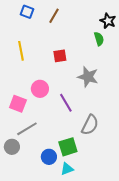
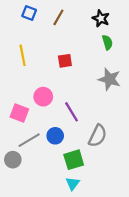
black star: (108, 21) -> (101, 18), moved
gray star: (88, 77) -> (110, 79), moved
blue circle: (49, 157) -> (55, 136), moved
cyan triangle: (67, 169) -> (73, 184), turned -32

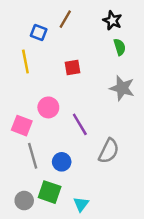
blue square: (29, 13) -> (39, 33), moved
blue circle: (55, 136) -> (62, 162), moved
gray line: (29, 140) -> (33, 156), turned -75
gray circle: (13, 160) -> (24, 201), moved
green square: (74, 160) -> (50, 192), moved, turned 36

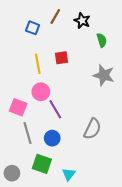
black star: (112, 20) -> (82, 21), moved
yellow line: (25, 62) -> (38, 64), moved
purple line: (80, 124) -> (55, 109), moved
gray circle: (24, 201) -> (12, 173), moved

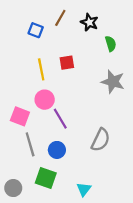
cyan triangle: (69, 174) -> (84, 189), moved

